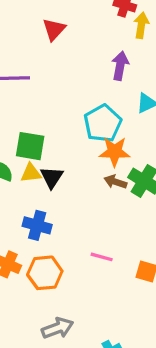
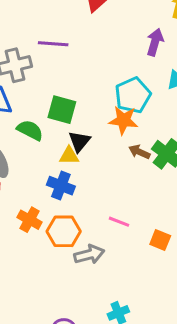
orange star: (115, 152) -> (123, 120), moved
yellow triangle: (31, 173) -> (69, 156), moved
gray arrow: (58, 328) -> (89, 254), moved

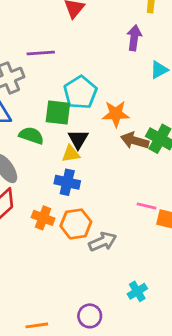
cyan pentagon: (133, 95) -> (80, 92), moved
brown arrow: (139, 152) -> (135, 141), size x1.4
pink line: (119, 222) -> (147, 206), moved

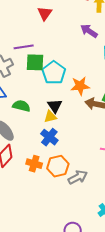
purple arrow: (134, 38) -> (89, 31), turned -60
green square: (58, 112) -> (35, 62), moved
blue cross: (67, 182) -> (49, 137), turned 30

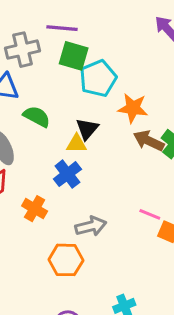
orange hexagon: (58, 166) -> (66, 260), moved
gray arrow: (78, 177) -> (91, 226), moved

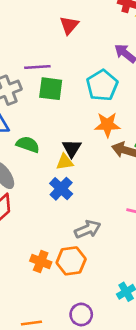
cyan pentagon: (98, 78) -> (102, 85), moved
orange cross: (35, 209) -> (41, 261), moved

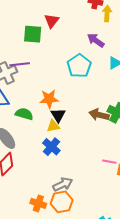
purple line: (37, 67) -> (20, 64), moved
green square: (51, 89) -> (33, 34), moved
orange star: (107, 125) -> (49, 99), moved
gray arrow: (88, 229) -> (63, 184), moved

